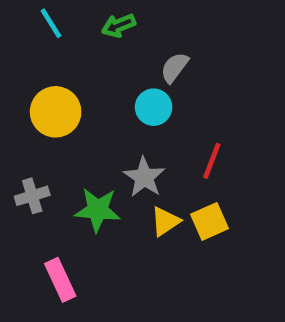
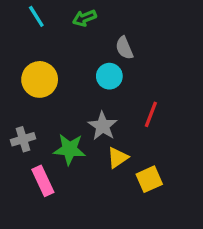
gray semicircle: (175, 68) -> (124, 48), turned -60
yellow square: (210, 221) -> (149, 179), moved
pink rectangle: (60, 280) -> (43, 181), moved

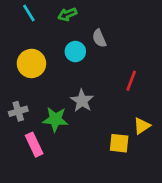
cyan circle: (109, 76) -> (75, 52), moved
red line: (151, 114) -> (131, 81), moved
yellow triangle: (118, 158) -> (142, 126), moved
yellow square: (149, 179) -> (119, 143), turned 30

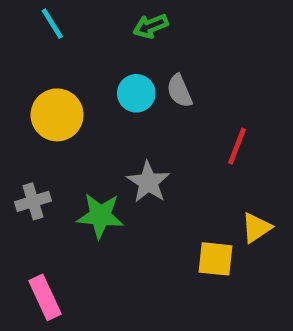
green arrow: (67, 14) -> (151, 26), moved
gray semicircle: (99, 38) -> (179, 91), moved
pink rectangle: (34, 145) -> (45, 297), moved

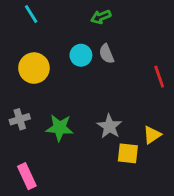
green arrow: (151, 26) -> (101, 17), moved
red line: (237, 146) -> (159, 77), moved, turned -40
gray star: (148, 182) -> (109, 126), moved

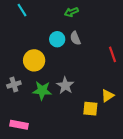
yellow circle: (34, 68) -> (34, 60), moved
gray star: (109, 126) -> (65, 86), moved
pink rectangle: (27, 176) -> (19, 125), turned -54

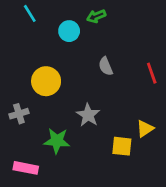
gray semicircle: (75, 38) -> (106, 66), moved
cyan circle: (57, 39) -> (69, 31), moved
green star: (42, 91) -> (57, 141), moved

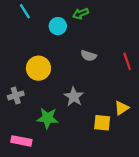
gray semicircle: (106, 66) -> (89, 56), turned -49

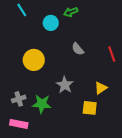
gray semicircle: (89, 56) -> (78, 49), turned 32
gray cross: (16, 95) -> (19, 99), moved
yellow triangle: (122, 108) -> (101, 88), moved

